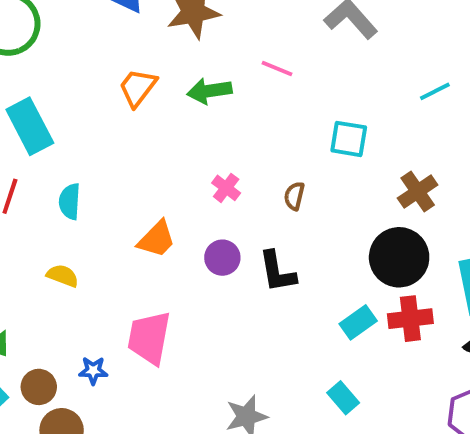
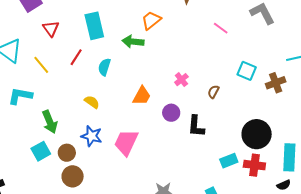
green arrow: (209, 91) -> (133, 42), moved
brown cross: (418, 192) -> (276, 83), moved
orange trapezoid: (157, 239) -> (142, 96), turned -30
blue star: (93, 371) -> (92, 136), moved, size x1.5

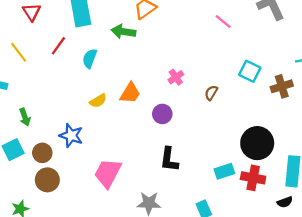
yellow semicircle: (92, 102) -> (98, 101), moved, turned 112
green arrow: (50, 122) -> (25, 117), size x0.7
black L-shape: (196, 126) -> (169, 159), moved
pink trapezoid: (126, 142) -> (108, 173), moved

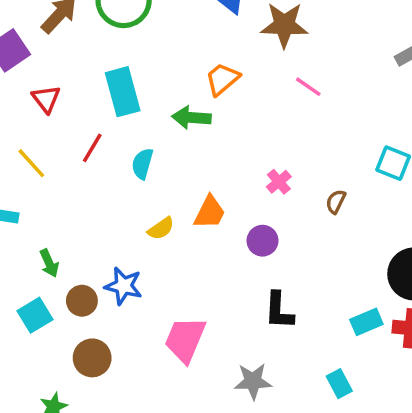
pink line: (223, 22) -> (308, 87), moved
brown circle: (42, 153) -> (82, 301), moved

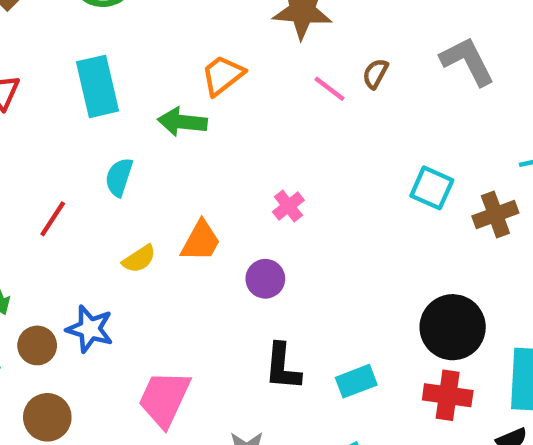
red line: (92, 148) -> (53, 219), moved
brown semicircle: (336, 202) -> (375, 74), moved
cyan rectangle: (366, 322) -> (356, 381), moved

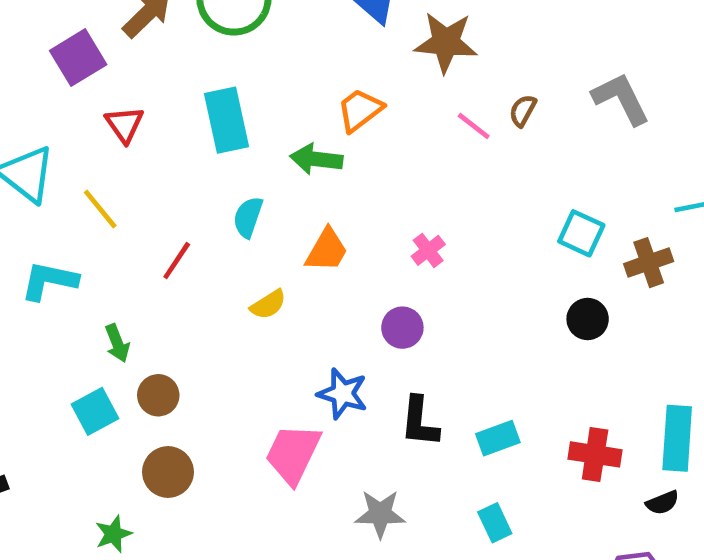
orange trapezoid: (201, 241) -> (327, 250), moved
black circle: (453, 327) -> (588, 319), moved, size x0.6
blue star: (90, 329) -> (343, 394), moved

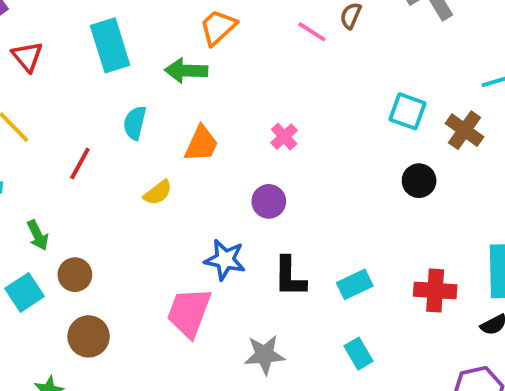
brown cross: (649, 263) -> (465, 130), turned -30

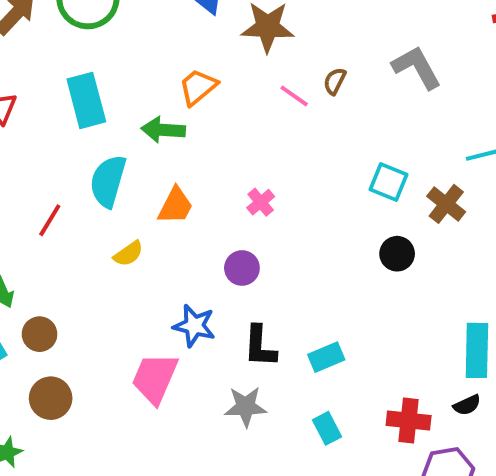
cyan semicircle: (135, 123) -> (108, 181), size x1.5
red cross: (435, 290) -> (409, 420), moved
gray star: (265, 355) -> (246, 407), moved

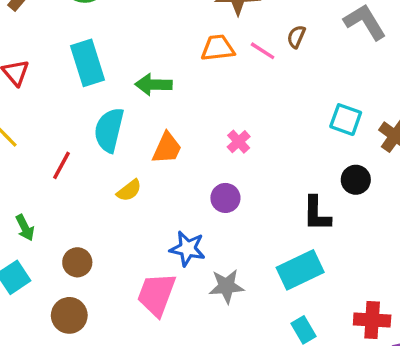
orange trapezoid: (198, 87) -> (218, 48), moved, turned 36
brown circle: (40, 334) -> (77, 262), moved
black L-shape: (260, 346) -> (317, 214), moved
cyan rectangle: (326, 357) -> (300, 270), size x1.5
gray star: (246, 407) -> (226, 286), moved

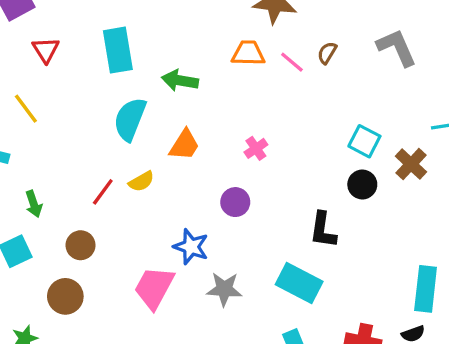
red line: (62, 165) -> (103, 192), moved
black circle: (356, 180) -> (362, 184), moved
cyan rectangle: (300, 270) -> (299, 283), turned 45

